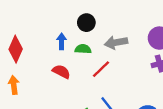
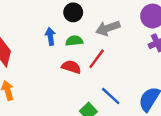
red semicircle: (61, 72) -> (71, 67), moved

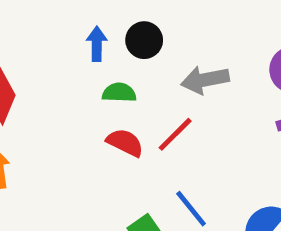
blue arrow: (50, 36) -> (97, 44), moved
green semicircle: (74, 41) -> (119, 93), moved

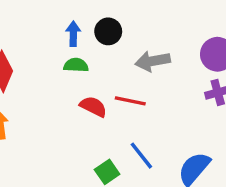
green semicircle: (119, 93) -> (76, 65), moved
red line: (175, 134) -> (130, 101), turned 56

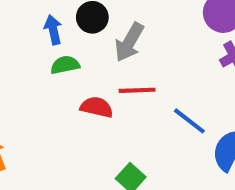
gray arrow: (153, 61) -> (129, 42), moved, turned -36
blue line: (141, 156) -> (189, 121), moved

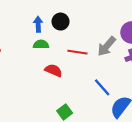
gray arrow: (129, 42) -> (107, 46), moved
red line: (137, 90) -> (77, 52), moved

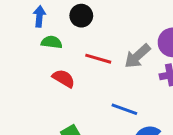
blue arrow: (38, 24) -> (39, 16), moved
blue line: (102, 87) -> (124, 109), turned -36

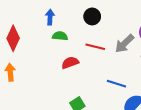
black circle: (81, 16) -> (92, 16), moved
red semicircle: (64, 78) -> (70, 63), turned -49

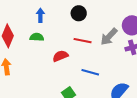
green semicircle: (60, 36) -> (37, 37), moved
blue line: (116, 84) -> (90, 72), moved

